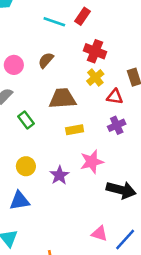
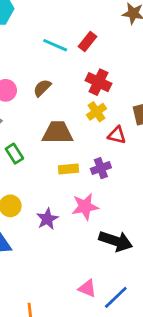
purple cross: (117, 125) -> (101, 168), moved

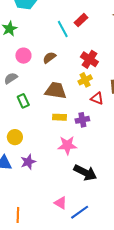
red rectangle: (87, 41) -> (81, 20), moved
cyan line: (55, 45) -> (63, 29), turned 30
purple star: (47, 219) -> (28, 162), moved

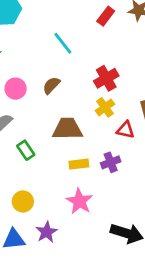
red rectangle: (81, 20) -> (106, 16), moved
red cross: (89, 59) -> (106, 78), turned 36
pink star: (67, 145) -> (80, 201), moved, turned -30

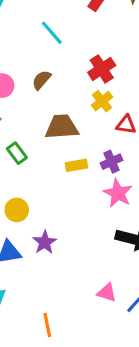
pink star: (80, 201) -> (118, 193), moved

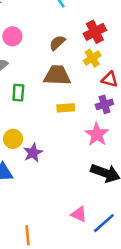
brown semicircle: (41, 80) -> (57, 43), moved
green rectangle: (17, 153) -> (18, 93), turned 35
purple cross: (111, 162) -> (104, 104), moved
purple star: (45, 242) -> (33, 153), moved

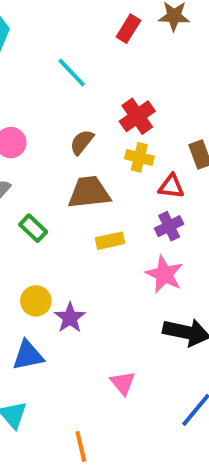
yellow cross: (92, 58) -> (139, 157), turned -35
green rectangle: (18, 93) -> (33, 228), turned -42
pink triangle: (79, 214) -> (123, 383), moved, turned 35

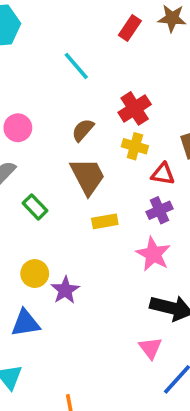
brown trapezoid: (89, 192) -> (88, 176), turned 66
pink triangle: (123, 383) -> (150, 348), moved

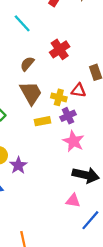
yellow cross: (135, 146) -> (59, 97), moved
purple cross: (160, 210) -> (68, 116), moved
pink triangle: (150, 348) -> (73, 201), turned -42

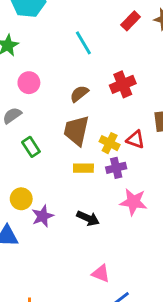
brown trapezoid: (31, 93) -> (76, 131), turned -150
pink star: (74, 141) -> (133, 202), moved, turned -30
black arrow: (86, 175) -> (88, 218), moved, size x0.7

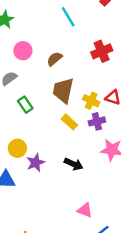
brown semicircle: (79, 94) -> (55, 59), moved
yellow rectangle: (83, 168) -> (69, 122), turned 42

